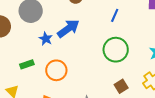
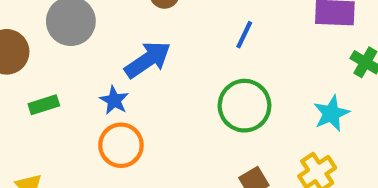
blue star: (46, 39) -> (114, 100), moved
green rectangle: (27, 64) -> (44, 105), moved

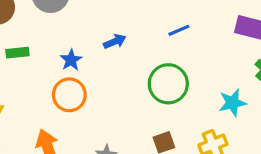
blue line: (244, 35) -> (179, 30), turned 30
blue arrow: (148, 60) -> (115, 41), moved, size x0.6

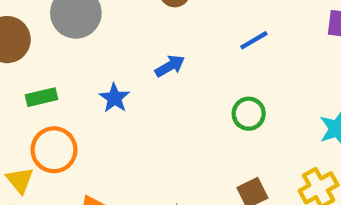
green circle: (168, 84) -> (249, 114), size x0.6
orange circle: (69, 95) -> (54, 150), moved

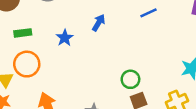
blue arrow: (170, 66) -> (99, 23), turned -35
green circle: (249, 114) -> (130, 79), moved

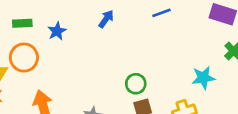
blue star: (65, 38) -> (57, 31), moved

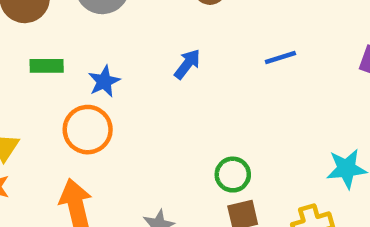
orange circle: (24, 58) -> (88, 130), moved

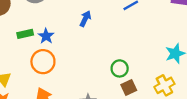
green rectangle: (47, 66) -> (25, 34), moved

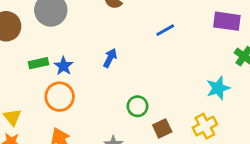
blue arrow: (85, 19) -> (110, 58), moved
green circle: (120, 68) -> (138, 106), moved

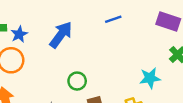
blue arrow: (110, 58) -> (61, 35), size x1.6

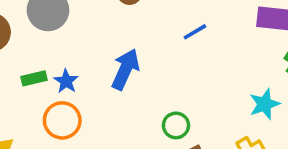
green circle: (77, 81) -> (176, 125), moved

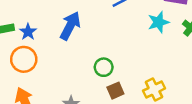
cyan star: (265, 104) -> (158, 22), moved

